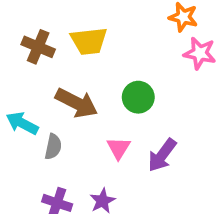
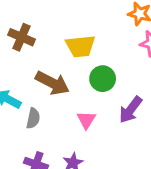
yellow trapezoid: (89, 41) -> (80, 46), moved
purple arrow: (162, 155) -> (131, 110), moved

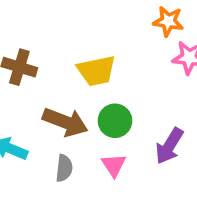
green circle: (103, 79) -> (115, 121), moved
gray semicircle: (33, 118) -> (64, 168), moved

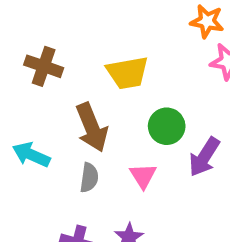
green circle: (115, 121) -> (167, 126), moved
brown arrow: (65, 122) -> (92, 127), turned 45

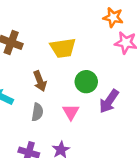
brown arrow: (92, 127) -> (40, 81), size x0.7

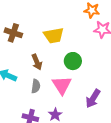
purple arrow: (109, 101) -> (93, 99), moved
pink triangle: (71, 112) -> (62, 85), size x1.5

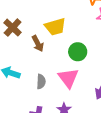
brown cross: (13, 33) -> (13, 28), turned 30
brown arrow: (37, 62) -> (38, 44), moved

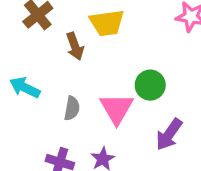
green circle: (78, 52) -> (150, 85), moved

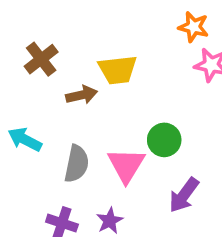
brown arrow: (75, 46) -> (82, 95), turned -84
gray semicircle: (72, 108) -> (77, 164), size x1.4

